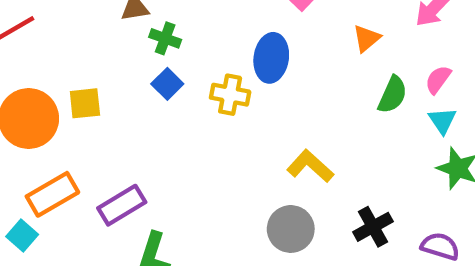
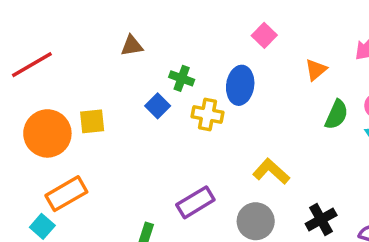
green cross: (165, 38) -> (182, 78), moved
purple rectangle: (122, 205) -> (195, 202), moved

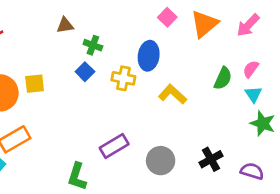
orange triangle: (316, 70) -> (204, 24), moved, size x1.6
green cross: (182, 78) -> (93, 45), moved
yellow L-shape: (271, 171) -> (173, 94), moved

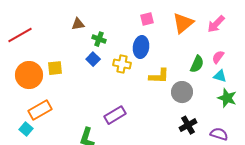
pink square: (167, 17) -> (147, 19), moved, turned 32
yellow L-shape: (173, 94) -> (159, 76), turned 140
cyan triangle: (253, 94) -> (220, 76), turned -40
gray circle: (161, 161) -> (182, 92), moved

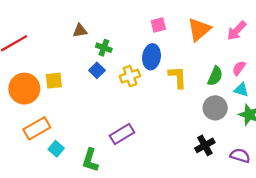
yellow cross: (122, 64) -> (130, 76), turned -30
yellow L-shape: (159, 76) -> (178, 77), moved, turned -95
gray circle: (182, 92) -> (215, 108), moved
cyan square: (26, 129) -> (56, 149), moved

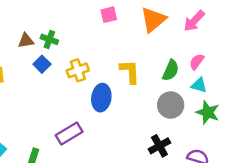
brown triangle: (80, 31) -> (26, 41), moved
blue ellipse: (152, 57) -> (101, 98), moved

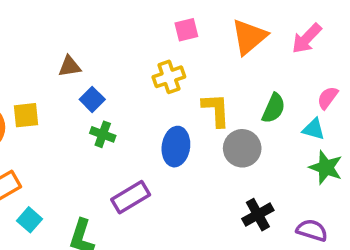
green cross: (49, 39) -> (103, 134), moved
pink semicircle: (197, 62) -> (328, 98), moved
yellow cross: (78, 70) -> (169, 77), moved
gray circle: (171, 105) -> (242, 148), moved

